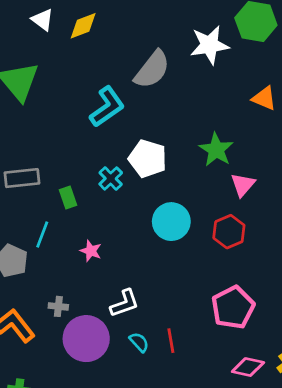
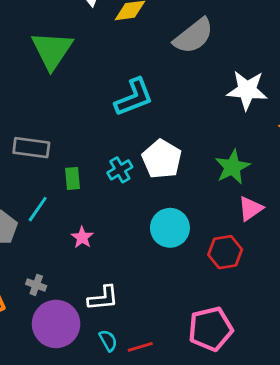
white star: (210, 45) -> (247, 90), moved
gray semicircle: (152, 70) -> (194, 36), moved
red line: (171, 341) -> (140, 347), turned 70

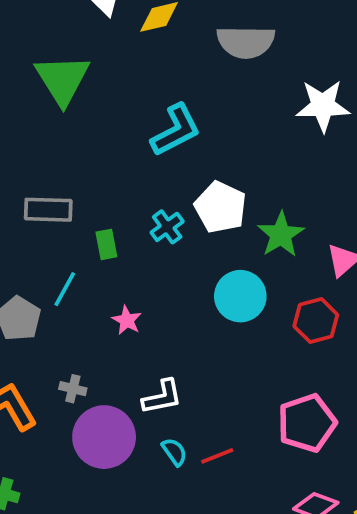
gray semicircle: (194, 36) -> (246, 42), turned 45
green star: (232, 167) -> (281, 235), moved

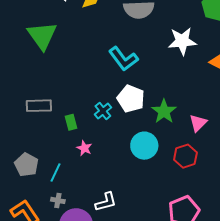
cyan L-shape: (176, 130) -> (123, 59), moved, turned 84
cyan line: (65, 289) -> (56, 172), moved
pink star: (127, 320) -> (84, 148), moved

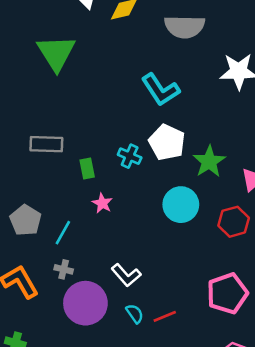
cyan cross: (103, 111) -> (130, 156), turned -30
white L-shape: (106, 202) -> (126, 275), turned 60

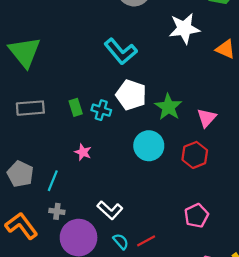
green triangle: (56, 53) -> (25, 52), moved
green rectangle: (87, 168) -> (76, 107), moved
pink pentagon: (227, 293) -> (196, 216), size x0.7

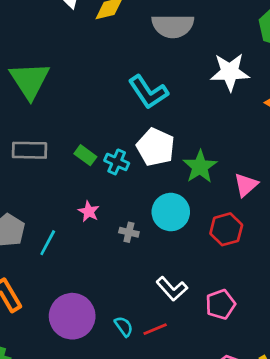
green rectangle: (76, 107) -> (85, 155), turned -42
white L-shape: (110, 210) -> (172, 289), moved
gray cross: (57, 211) -> (129, 232), moved

